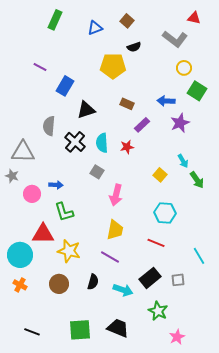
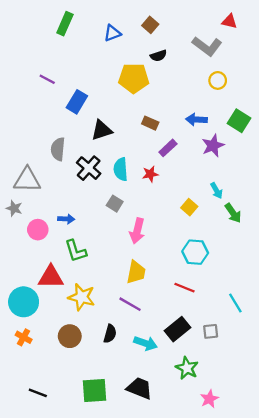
green square: (197, 91) -> (239, 121), moved

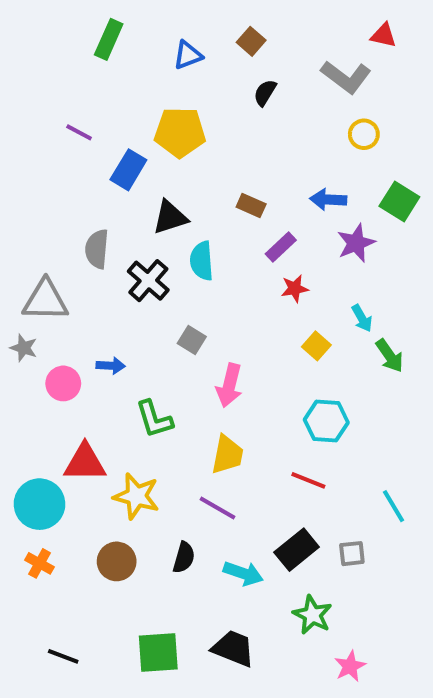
black semicircle: (158, 56) -> (265, 93), turned 140
yellow pentagon: (134, 78) -> (180, 132), moved
cyan semicircle: (121, 169) -> (202, 261), moved
red star: (150, 174) -> (295, 289), moved
green L-shape: (76, 251) -> (154, 419), moved

